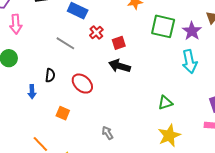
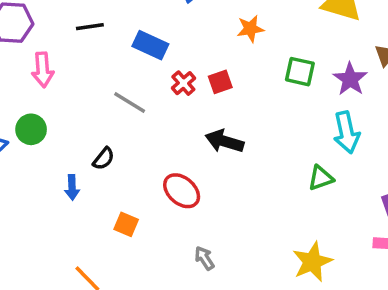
green square: (163, 26) -> (300, 72), size x0.7
red square: (119, 43) -> (220, 82), moved
black semicircle: (50, 75) -> (104, 159), turned 32
red ellipse: (82, 84) -> (182, 191), moved
green triangle: (165, 103) -> (321, 178), moved

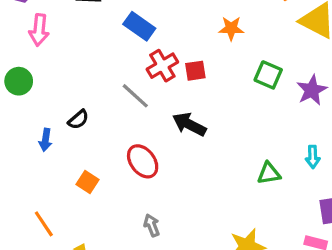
red cross: (183, 83) -> (162, 66), size x1.4
gray line: (130, 102) -> (135, 96), moved
cyan arrow: (347, 132) -> (313, 157), moved, size x0.6

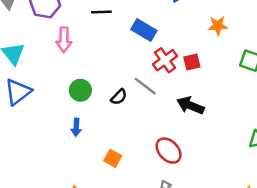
green circle: (19, 81) -> (80, 90), moved
black semicircle: (78, 120) -> (119, 97), moved
red ellipse: (143, 161) -> (169, 151), moved

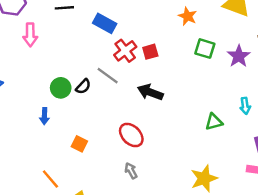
orange star: (218, 26) -> (188, 16), moved, turned 30
green circle: (80, 90) -> (61, 88), moved

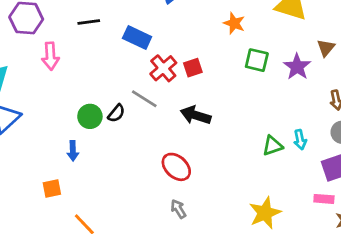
cyan arrow: (245, 106) -> (300, 140), moved
orange square: (79, 144) -> (52, 189), moved, turned -35

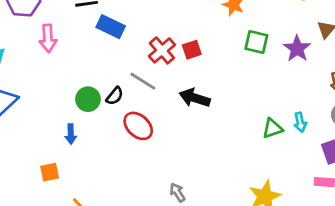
blue rectangle: (137, 37) -> (111, 27), moved
red ellipse: (176, 167) -> (138, 126), moved

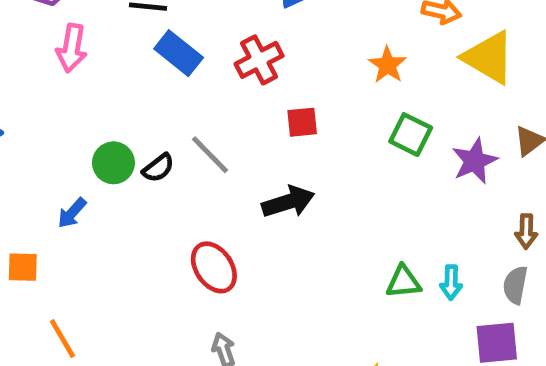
red cross: (162, 50) -> (259, 60), moved
black arrow: (195, 98) -> (288, 202), turned 132
red ellipse: (138, 126) -> (214, 267), moved
blue arrow: (71, 134) -> (72, 213), turned 30

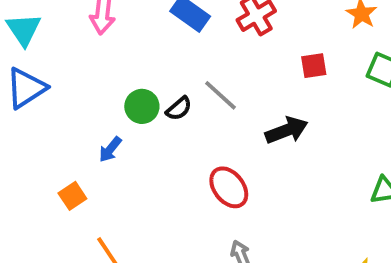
red square: (302, 122) -> (314, 66), moved
orange square: (23, 267) -> (72, 196), turned -32

